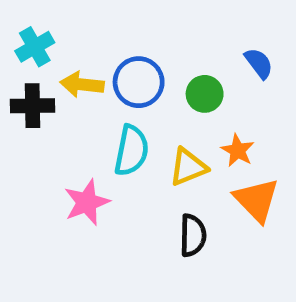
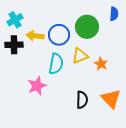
blue semicircle: (259, 63) -> (114, 14), moved, turned 40
green circle: (205, 94) -> (87, 27), moved, size x1.5
yellow triangle: (188, 167) -> (80, 56), moved
orange triangle: (256, 200) -> (111, 99), moved

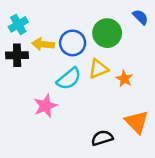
blue semicircle: (114, 14) -> (140, 17), turned -48
cyan semicircle: (56, 64) -> (69, 79), turned 40
black semicircle: (82, 100) -> (102, 138), moved, turned -108

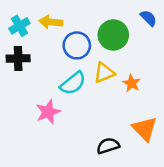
yellow arrow: (43, 44) -> (51, 22), moved

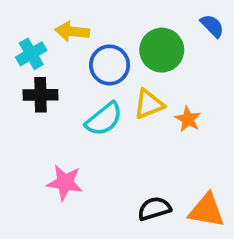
cyan cross: (19, 26) -> (31, 54), moved
black cross: (18, 58) -> (41, 95), moved
pink star: (48, 112) -> (65, 183), moved, turned 30
orange triangle: (145, 129) -> (207, 210), moved, turned -36

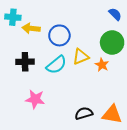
yellow arrow: (72, 31) -> (31, 28), moved
green circle: (162, 50) -> (112, 43), moved
cyan cross: (31, 54) -> (13, 17), moved, turned 35
black cross: (41, 95) -> (25, 62), moved

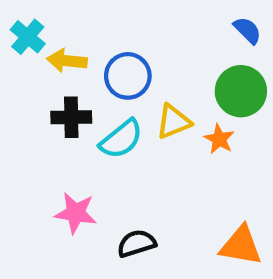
cyan cross: (13, 17) -> (28, 37), turned 35
black cross: (25, 62) -> (71, 117), moved
black semicircle: (84, 113) -> (136, 243), moved

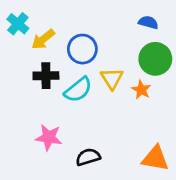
blue semicircle: (247, 30) -> (148, 22), moved, turned -30
yellow arrow: (67, 61) -> (43, 39), turned -45
yellow triangle: (173, 122) -> (112, 78), turned -40

